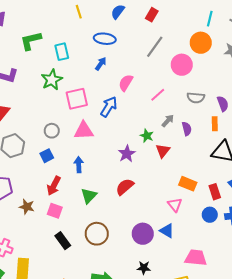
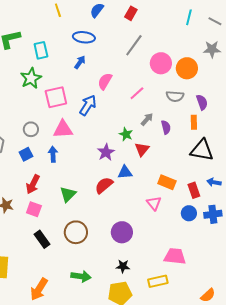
orange circle: (201, 43) -> (187, 68), moved
blue arrow: (79, 165) -> (53, 154), moved
blue triangle: (167, 231) -> (125, 172), moved, turned -35

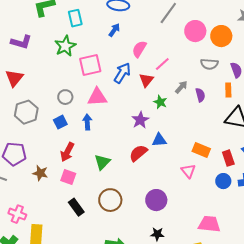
pink line: (137, 93) -> (162, 64), moved
red triangle: (142, 149) -> (146, 80), moved

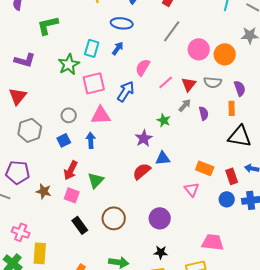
cyan rectangle: (75, 18) -> (92, 48), moved, turned 30
red triangle: (146, 80) -> (189, 84), moved
green triangle: (102, 162) -> (96, 180), moved

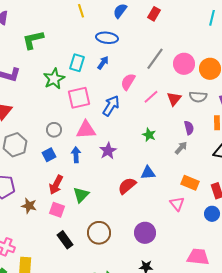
gray line: (172, 31) -> (155, 59), moved
gray arrow: (185, 105) -> (181, 148), moved
purple star: (144, 138) -> (108, 151), moved

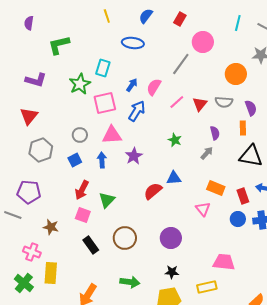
blue arrow: (103, 63) -> (132, 85), moved
pink circle: (184, 64) -> (203, 42), moved
brown star: (29, 206) -> (51, 227), moved

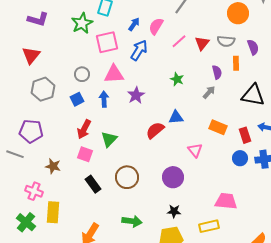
orange rectangle: (243, 128) -> (236, 63), moved
pink triangle: (203, 209) -> (195, 150), moved

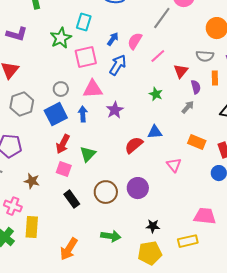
red triangle: (202, 43) -> (181, 71), moved
blue square: (77, 99) -> (56, 114), size x1.6
purple circle: (173, 177) -> (138, 188), moved

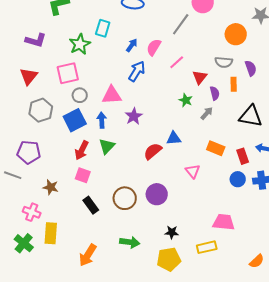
pink square: (86, 57) -> (68, 73), moved
green star: (156, 94) -> (186, 100), moved
green triangle: (88, 154) -> (107, 146), moved

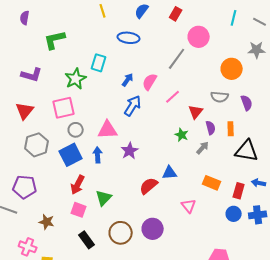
orange rectangle: (234, 84) -> (231, 129), moved
green triangle: (107, 146) -> (104, 198), moved
red rectangle: (243, 156) -> (239, 191), turned 35

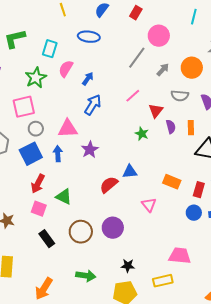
cyan rectangle: (99, 63) -> (50, 49), moved
pink semicircle: (150, 82) -> (66, 69), moved
gray arrow: (203, 148) -> (163, 70), moved
green triangle: (104, 198) -> (64, 197), turned -48

